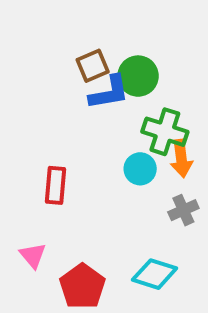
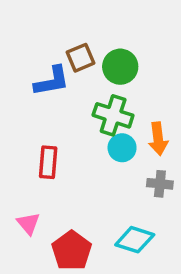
blue L-shape: (109, 93) -> (52, 81), moved
green cross: (165, 132) -> (113, 115), moved
gray cross: (183, 210) -> (160, 184), turned 30

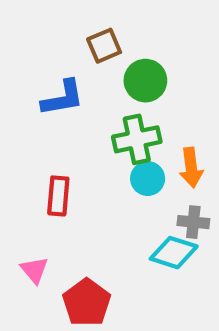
brown square: (81, 58) -> (104, 46), moved
green cross: (113, 115) -> (137, 139), turned -30
cyan diamond: (135, 240) -> (174, 253), moved

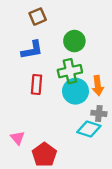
brown square: (104, 46) -> (38, 17), moved
cyan circle: (148, 179) -> (75, 91), size x1.5
red rectangle: (58, 196) -> (37, 84), moved

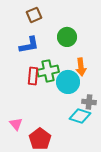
green cross: (70, 71) -> (48, 71), moved
orange arrow: (98, 86) -> (81, 67), moved

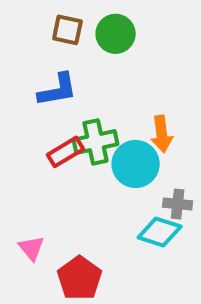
brown square: (34, 15) -> (67, 30), turned 35
green circle: (67, 37) -> (116, 34), moved
red rectangle: (33, 76) -> (65, 152), turned 54

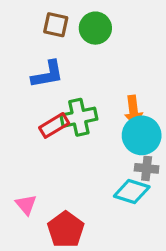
cyan circle: (136, 164) -> (142, 135), moved

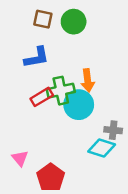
orange arrow: (133, 111) -> (88, 80), moved
cyan circle: (142, 135) -> (79, 105), moved

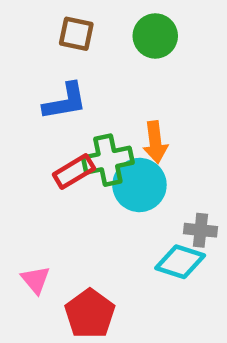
green circle: (74, 22) -> (155, 36), moved

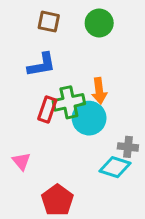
red rectangle: (74, 171) -> (47, 109), turned -40
pink triangle: (36, 280) -> (21, 161), moved

